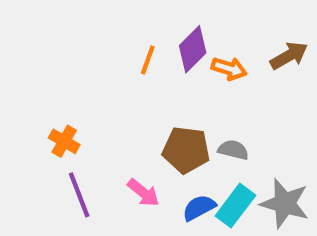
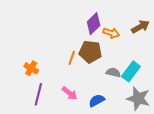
orange line: (148, 60) -> (72, 58), moved
brown pentagon: (186, 150) -> (90, 52), moved
purple line: (79, 195) -> (38, 94), turned 35
cyan rectangle: (235, 206) -> (131, 71), moved

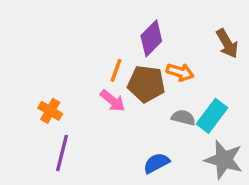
brown arrow: (140, 27) -> (227, 43), turned 90
orange arrow: (111, 33) -> (180, 72), moved
orange line: (72, 58) -> (116, 70), moved
pink arrow: (70, 93) -> (113, 101), moved

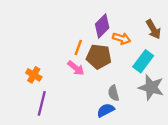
orange arrow: (180, 72) -> (122, 38), moved
cyan rectangle: (212, 116) -> (143, 61), moved
gray semicircle: (183, 118) -> (114, 93), moved, turned -119
gray star: (224, 160) -> (151, 87), moved

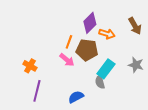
cyan rectangle: (143, 61) -> (106, 69), moved
gray star: (151, 87) -> (136, 65), moved, size x0.7
blue semicircle: (106, 110) -> (76, 97), moved

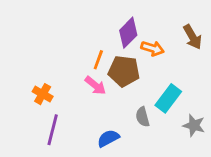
gray star: (136, 65) -> (194, 125), moved
cyan rectangle: (106, 69) -> (168, 98), moved

